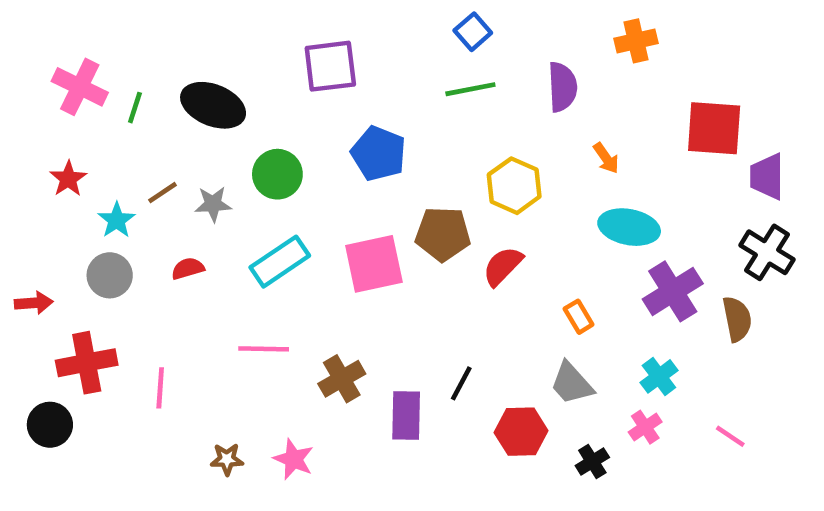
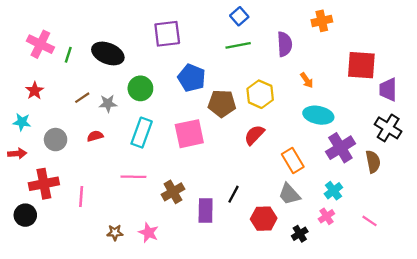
cyan star: (117, 220) -> (22, 122), moved, turned -30
brown pentagon: (443, 234) -> (222, 103), moved
cyan rectangle: (280, 262) -> (142, 133), turned -36
orange rectangle: (579, 317) -> (293, 160), size x1.5

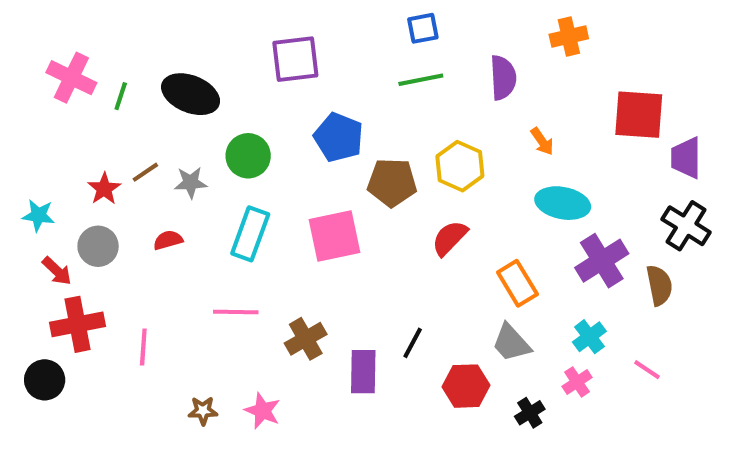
blue square: (239, 16) -> (423, 28), turned 30
red star: (35, 91) -> (104, 189), moved
red arrow: (17, 153) -> (57, 271), moved, turned 48
pink line: (369, 221) -> (647, 370), moved

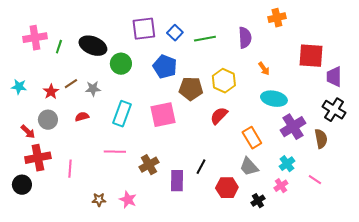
blue square: (423, 28) -> (175, 33), moved, turned -35
pink cross: (71, 78) -> (35, 38), turned -35
green circle: (248, 156) -> (121, 64), moved
cyan star: (38, 215) -> (19, 87), moved

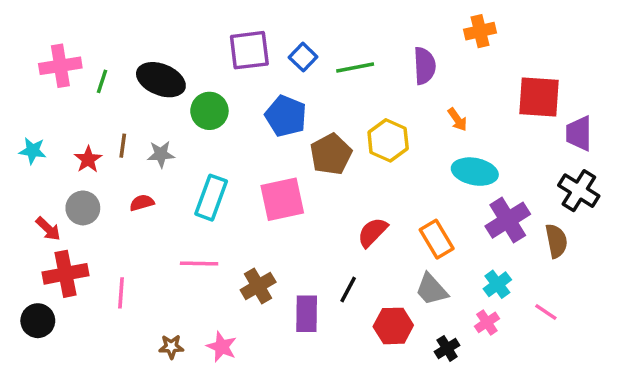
brown line: (71, 84) -> (123, 146), turned -48
brown pentagon: (191, 89) -> (331, 154), turned -30
red semicircle: (219, 116) -> (372, 232), moved

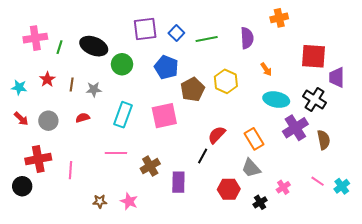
red star: (88, 159) -> (47, 79), moved
black cross: (579, 191) -> (315, 100), moved
red arrow: (48, 229) -> (21, 119), moved
cyan cross: (497, 284) -> (342, 186), moved
black line: (348, 289) -> (203, 156), moved

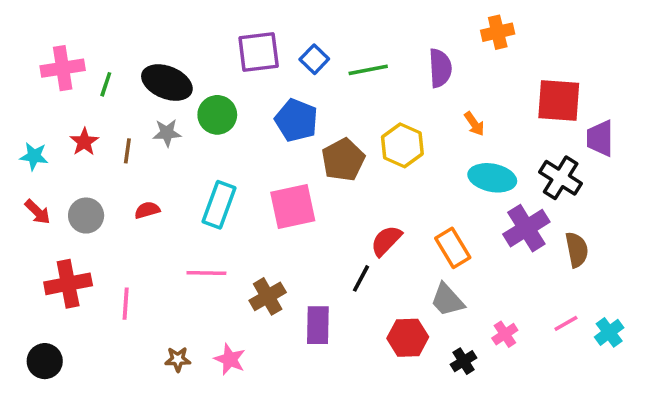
gray star: (94, 89) -> (167, 133), moved
pink line: (318, 181) -> (566, 323), turned -64
black circle: (22, 186) -> (45, 361), moved

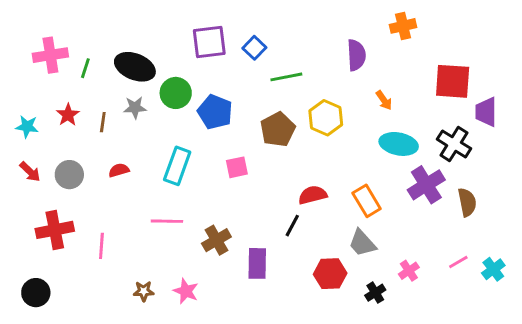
green line: (368, 70) -> (286, 77), moved
blue pentagon: (296, 120) -> (215, 112), moved
pink square: (293, 207) -> (237, 167), size x0.6
red semicircle: (386, 241) -> (313, 195), turned 32

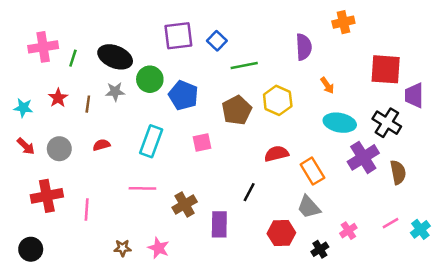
red semicircle: (313, 195) -> (276, 154), moved

